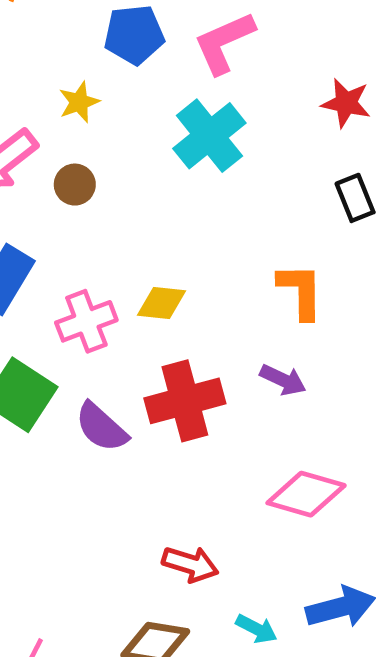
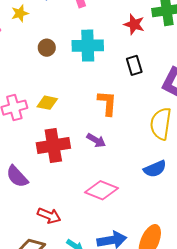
cyan cross: (209, 136) -> (88, 46), moved, turned 32
brown circle: (75, 185) -> (47, 48), moved
purple semicircle: (101, 427) -> (17, 176), moved

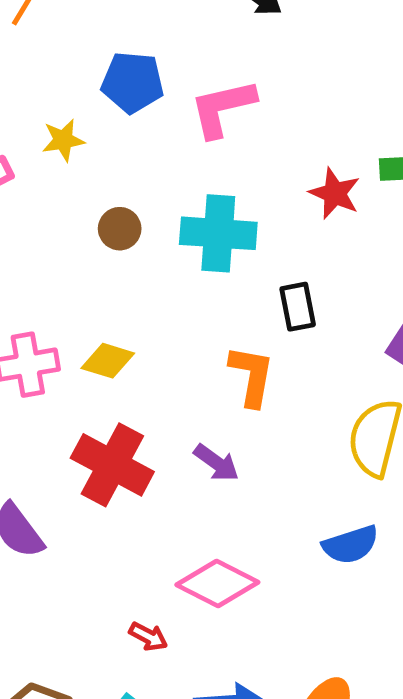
black rectangle: (134, 65) -> (298, 307), moved
red cross: (53, 146) -> (112, 465), turned 32
red arrow: (49, 216) -> (148, 637), moved, size x0.7

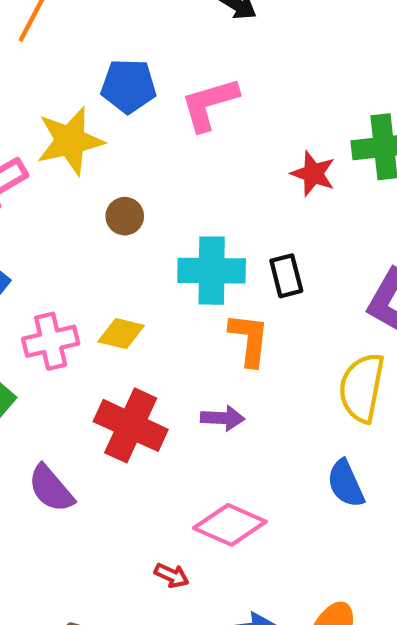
yellow star: (63, 140) -> (70, 141), size x1.8
cyan cross: (218, 233) -> (212, 271), moved
purple arrow: (216, 463) -> (223, 418), turned -30
blue semicircle: (351, 545) -> (346, 484), turned 87

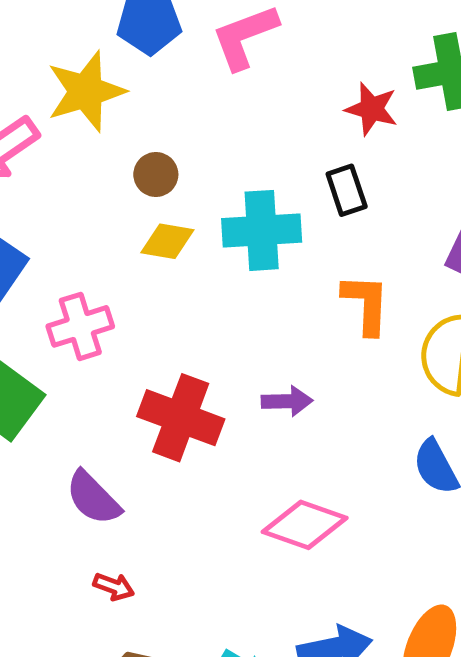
black rectangle: (286, 276) -> (347, 190), moved
yellow diamond: (121, 334) -> (167, 241), moved
orange L-shape: (249, 339) -> (366, 304), moved
red arrow: (172, 575) -> (114, 587), moved

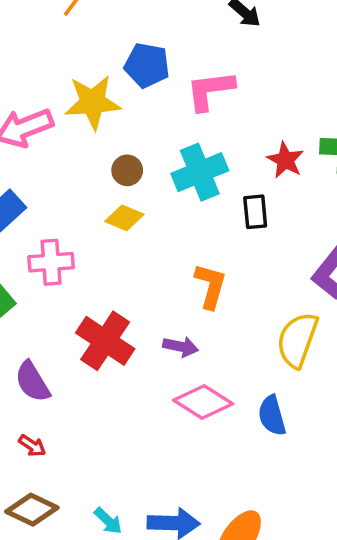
cyan cross: (262, 230) -> (200, 172), moved, turned -32
orange L-shape: (366, 304) -> (211, 286), moved
pink diamond: (305, 525) -> (203, 402), moved

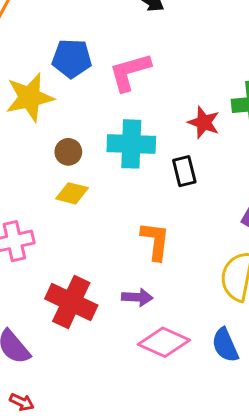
cyan cross: (200, 172) -> (131, 144), turned 33

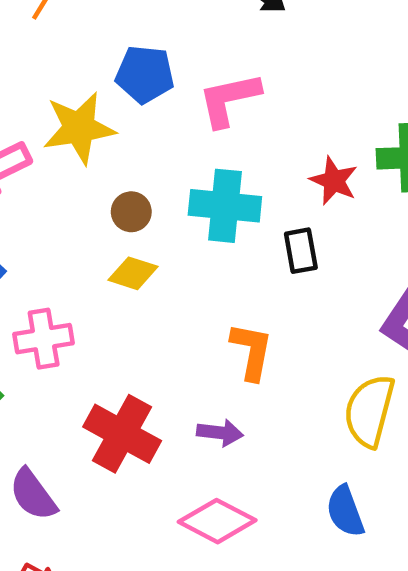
pink diamond: (164, 342) -> (217, 521), moved

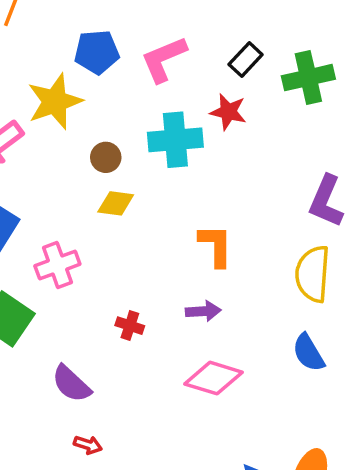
red star: (334, 181) -> (228, 112), moved
black rectangle: (301, 251) -> (246, 60), moved, turned 64
red cross: (122, 434) -> (130, 326), size x0.5

